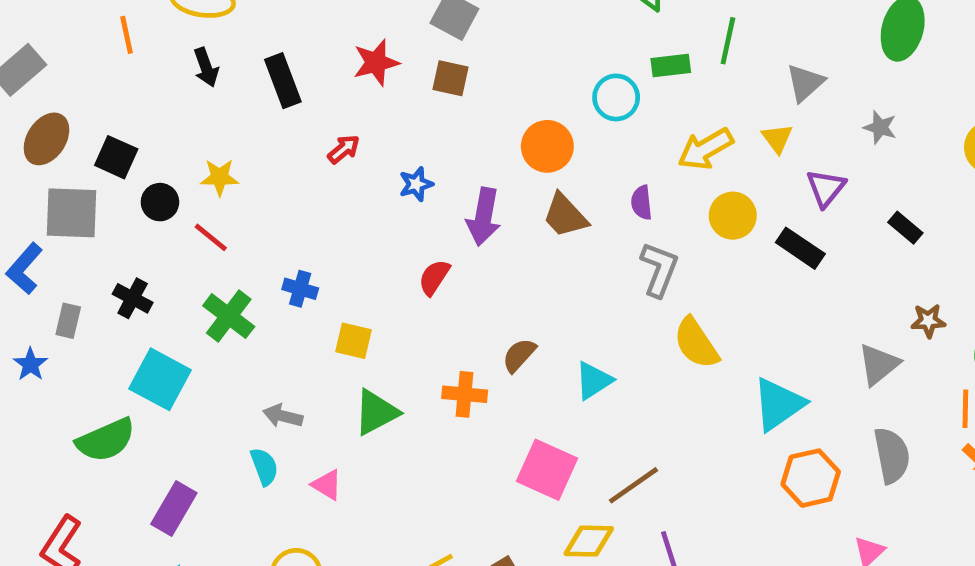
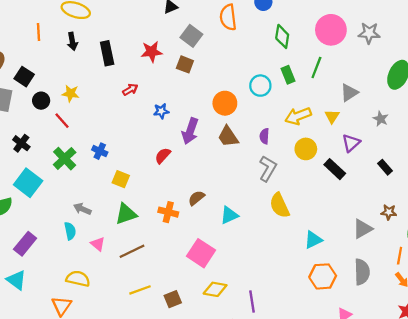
orange line: (126, 35) -> (38, 32), moved
green rectangle: (671, 66) -> (288, 75), turned 66
cyan triangle: (779, 404) -> (313, 240), size x0.7
brown line: (633, 485) -> (132, 251), moved

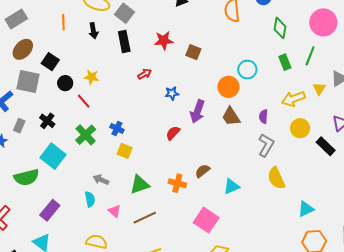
gray square: (191, 36) -> (124, 13), moved
cyan circle: (260, 86) -> (247, 70), moved
yellow triangle: (332, 116) -> (319, 89), moved
yellow square: (121, 179) -> (125, 151), moved

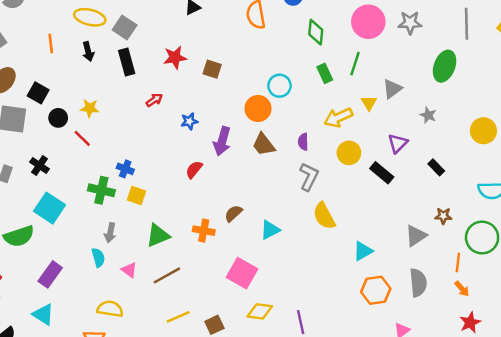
green cross: (86, 135) -> (101, 190), moved, turned -30
gray arrow: (101, 180) -> (110, 233), turned -98

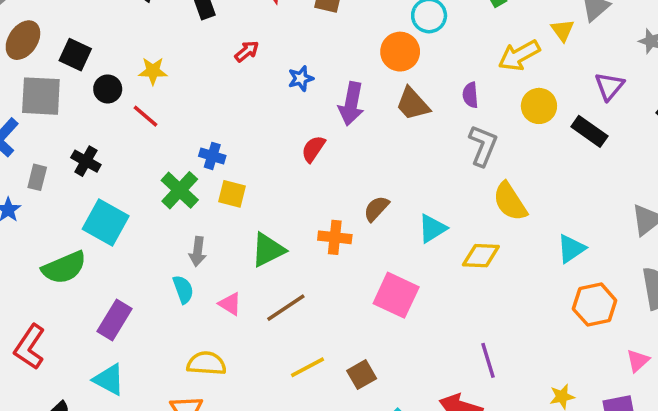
green cross: (101, 190) -> (180, 190), turned 35
yellow diamond: (260, 311) -> (481, 256), moved

